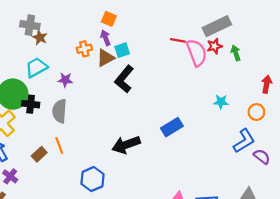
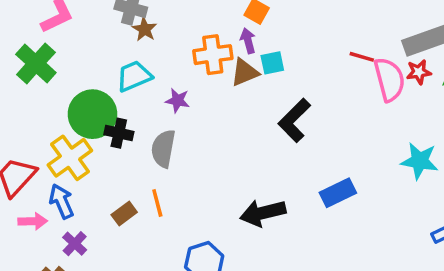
orange cross: (84, 49) -> (213, 55), size x1.5
black L-shape: (124, 79) -> (294, 120), moved
cyan star: (221, 102) -> (420, 161), size x1.5

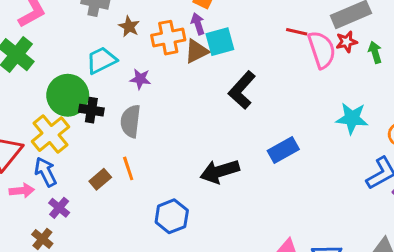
brown star: (145, 29) -> (129, 27), moved
cyan square: (272, 63) -> (220, 42), size x1.4

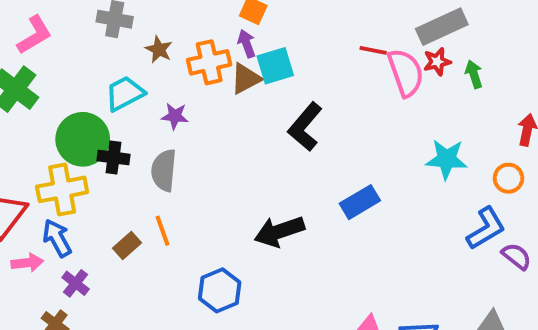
yellow cross: (51, 134) -> (62, 189), turned 30

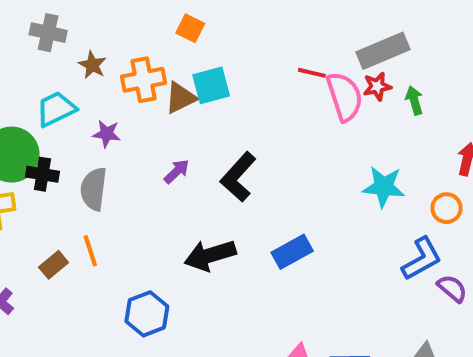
purple arrow: (247, 44) -> (177, 171), moved, turned 64
black L-shape: (305, 127) -> (238, 177), moved
blue rectangle: (360, 202) -> (292, 252), moved

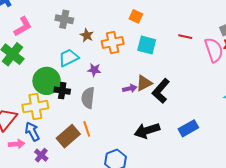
red line: (312, 73) -> (185, 37), moved
cyan square: (211, 85) -> (147, 45), turned 30
brown triangle: (181, 98) -> (144, 83), moved
purple arrow: (177, 171) -> (130, 89), turned 32
brown rectangle: (54, 265) -> (68, 136), size x1.6

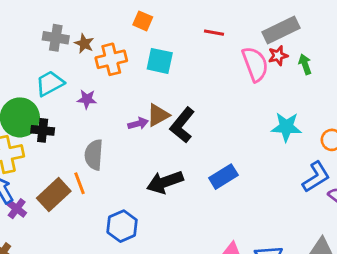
gray cross: (64, 19) -> (56, 38), moved
brown star: (87, 35) -> (84, 44), moved
red line: (185, 37) -> (214, 33), moved
gray semicircle: (88, 98) -> (94, 155), moved
purple cross: (41, 155) -> (17, 209), moved

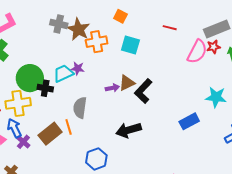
brown star: (84, 44) -> (78, 29), size x1.6
pink semicircle: (255, 64) -> (197, 52), turned 45
cyan trapezoid: (50, 83) -> (63, 73), moved
blue rectangle: (223, 177) -> (189, 121), moved

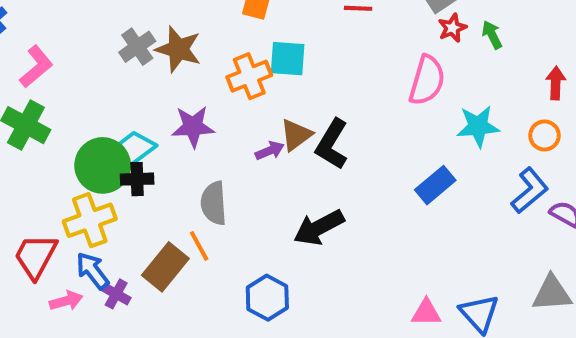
gray cross: (59, 24) -> (137, 47), turned -36
orange cross: (97, 42) -> (249, 76), moved
pink semicircle: (197, 52) -> (427, 80), moved
purple star: (78, 68) -> (193, 127), size x1.5
cyan trapezoid: (63, 73) -> (135, 149), moved

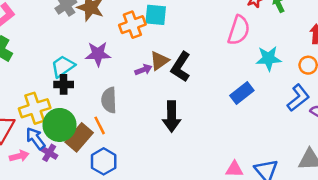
green circle: (103, 165) -> (60, 125), moved
black arrow: (319, 227) -> (172, 116), turned -64
blue hexagon: (267, 298) -> (104, 161), moved

